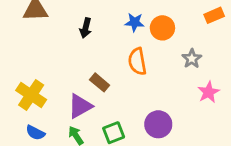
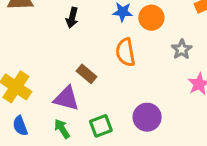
purple triangle: (80, 106) -> (66, 98), turned 44
blue semicircle: (35, 133) -> (20, 126), turned 42

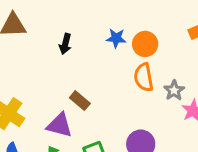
gray star: (182, 49) -> (174, 90), moved
orange semicircle: (125, 52) -> (144, 77), moved

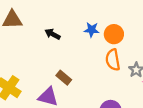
black arrow: (65, 44) -> (53, 34), turned 104

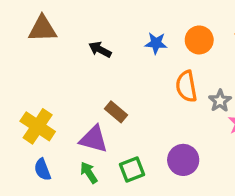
orange circle: (114, 34) -> (199, 40), moved

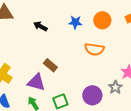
orange semicircle: (186, 86) -> (94, 49), turned -72
gray star: (220, 101) -> (115, 87), moved

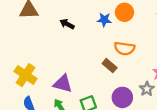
orange circle: (102, 20) -> (124, 12), moved
brown rectangle: (50, 65) -> (110, 66), moved

